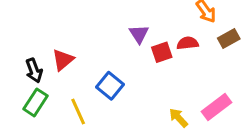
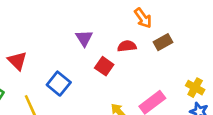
red square: (162, 52) -> (104, 66), moved, turned -36
red triangle: (63, 60) -> (17, 61), turned -35

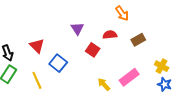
brown rectangle: (163, 42) -> (138, 40), moved
red triangle: (17, 61) -> (37, 46), moved

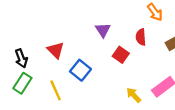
red semicircle: (110, 35) -> (141, 37), turned -88

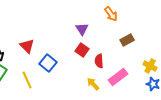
purple triangle: (103, 30) -> (82, 29), moved
red semicircle: (141, 37) -> (99, 61), moved

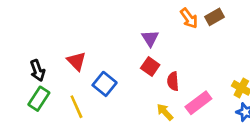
brown rectangle: (127, 40) -> (214, 17), moved

